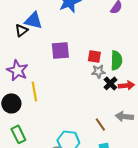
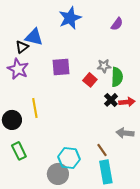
red square: (94, 56) -> (90, 80), moved, turned 32
purple star: (17, 70) -> (18, 69), moved
gray star: (98, 71) -> (104, 66), moved
brown line: (100, 124) -> (102, 150), moved

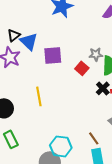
blue triangle: (34, 37) -> (29, 41), moved, turned 30
yellow line: (35, 108) -> (39, 96), moved

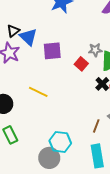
yellow line: (39, 96) -> (38, 92), turned -54
brown line: (94, 138) -> (96, 126), moved, turned 56

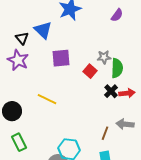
black triangle: (13, 31) -> (22, 38), turned -32
blue triangle: (28, 37) -> (43, 30), moved

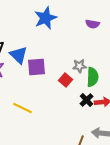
purple semicircle: (117, 15) -> (92, 24), turned 64
blue triangle: (43, 30) -> (18, 55), moved

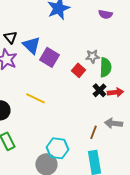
purple square: (36, 67) -> (49, 57), turned 36

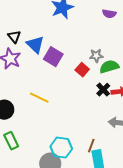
green semicircle: (105, 67) -> (109, 67), turned -108
brown line: (93, 132) -> (91, 146), moved

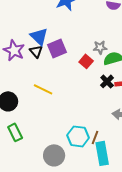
black triangle: (14, 37) -> (36, 51), moved
purple square: (53, 57) -> (57, 48), turned 36
cyan hexagon: (61, 148) -> (78, 136), moved

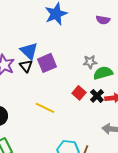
red square: (86, 61) -> (79, 93), moved
yellow line: (43, 89) -> (45, 108), moved

